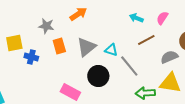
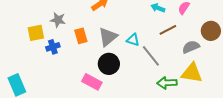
gray star: (46, 26) -> (58, 20), moved
blue cross: (31, 57) -> (53, 47), turned -32
black circle: (98, 76) -> (109, 64), moved

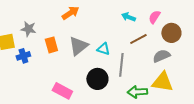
brown circle: (211, 31) -> (171, 33), moved
gray line: (151, 56) -> (121, 65), turned 45
black circle: (109, 64) -> (97, 79), moved

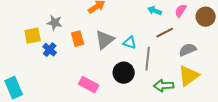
brown circle: (171, 33) -> (206, 17), moved
blue cross: (23, 56) -> (50, 50), turned -32
yellow triangle: (162, 82) -> (189, 76), turned -45

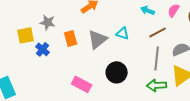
cyan triangle: (130, 43) -> (123, 33), moved
gray line: (148, 59) -> (157, 58), moved

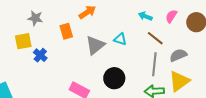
gray star: (48, 22) -> (35, 18), moved
brown line: (158, 32) -> (155, 38), turned 66
orange rectangle: (71, 38) -> (66, 31), moved

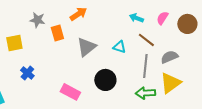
gray star: (35, 18) -> (37, 20), moved
cyan triangle: (120, 39) -> (119, 47), moved
blue cross: (40, 55) -> (27, 73), moved

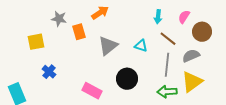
cyan arrow: (136, 18) -> (158, 17), turned -104
brown circle: (187, 24) -> (202, 32), moved

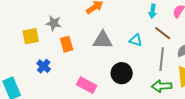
gray star: (59, 19) -> (54, 23), moved
orange rectangle: (79, 32) -> (67, 44), moved
gray triangle: (108, 46) -> (103, 40), turned 40

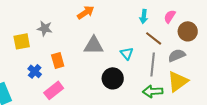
cyan triangle: (136, 40) -> (127, 53), moved, turned 32
orange rectangle: (67, 44) -> (58, 60), moved
pink rectangle: (87, 85) -> (54, 90), moved, turned -66

